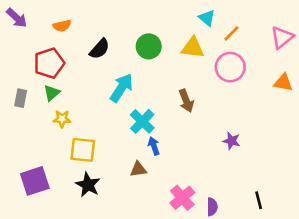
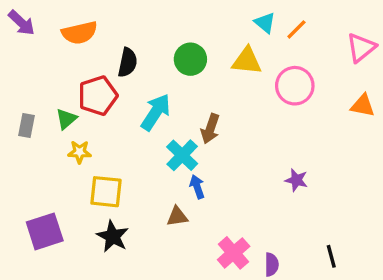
orange semicircle: (62, 26) -> (79, 33), size x1.5
orange line: (231, 33) -> (296, 29), moved
black semicircle: (100, 49) -> (128, 63), turned -30
red pentagon: (49, 63) -> (98, 96), moved
brown arrow: (186, 101) -> (210, 129), moved, turned 40

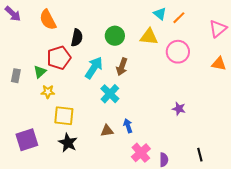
orange semicircle: (79, 33) -> (48, 20), turned 75
brown arrow: (210, 129) -> (122, 67), moved
blue arrow: (197, 187) -> (128, 126), moved

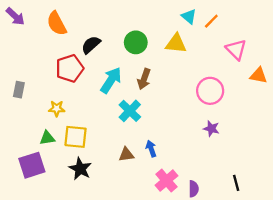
pink triangle: (218, 29) -> (236, 49), moved, turned -36
black semicircle: (77, 38) -> (91, 45), turned -144
pink circle: (178, 52) -> (210, 91), moved
green triangle: (40, 72) -> (47, 138), moved, turned 32

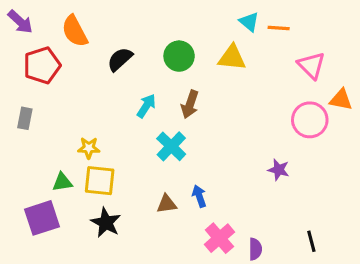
orange line: (211, 21) -> (279, 28), turned 49
red pentagon: (70, 68) -> (42, 65), moved
cyan arrow: (111, 80) -> (146, 106), size x0.7
pink circle: (210, 91) -> (310, 120), moved
yellow star: (57, 109) -> (89, 148), moved

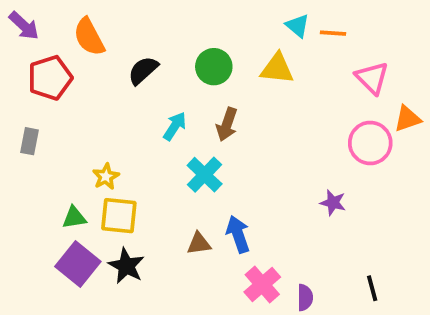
orange triangle: (341, 100) -> (407, 119), turned -30
yellow star: (89, 148) -> (106, 177), turned -30
blue arrow: (199, 196) -> (238, 234), size x1.4
purple square: (42, 218) -> (78, 264), moved, turned -33

